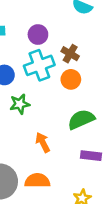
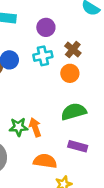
cyan cross: (39, 65) -> (43, 56), size x0.7
green star: (20, 104) -> (18, 127), moved
orange semicircle: (37, 181) -> (45, 161), moved

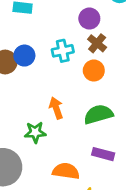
purple circle: (46, 27) -> (89, 19), moved
orange arrow: (35, 127) -> (56, 108), moved

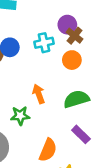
purple circle: (89, 19) -> (67, 25), moved
purple rectangle: (103, 154) -> (81, 134), turned 30
orange semicircle: (66, 171) -> (48, 150), turned 105

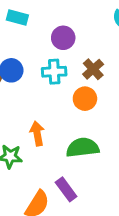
purple circle: (67, 25) -> (63, 38), moved
purple rectangle: (81, 134) -> (66, 189), moved

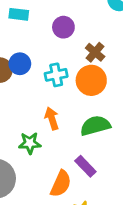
cyan cross: (54, 72) -> (56, 75), moved
orange circle: (85, 99) -> (91, 80), size x1.4

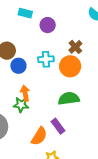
purple circle: (63, 27) -> (48, 25), moved
blue circle: (20, 64) -> (18, 66), moved
orange arrow: (52, 118) -> (25, 93), moved

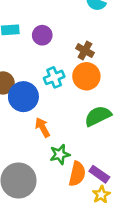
blue circle: (18, 66) -> (23, 97), size x1.5
green star: (21, 105) -> (60, 154), moved
purple rectangle: (58, 126) -> (99, 174), moved

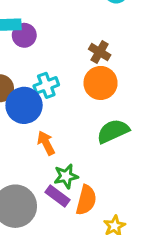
purple circle: (42, 35) -> (24, 35), moved
cyan cross: (54, 77) -> (46, 85), moved
purple rectangle: (99, 174) -> (58, 196), moved

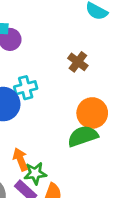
orange circle: (101, 83) -> (92, 113), moved
orange arrow: (46, 143) -> (20, 159), moved

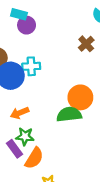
brown cross: (78, 62) -> (86, 44), moved
orange arrow: (20, 159) -> (20, 113), moved, turned -102

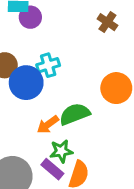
green semicircle: (69, 114) -> (75, 114), moved

